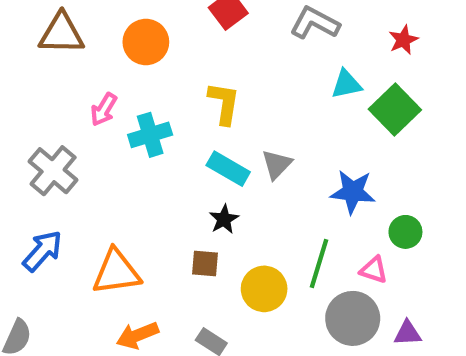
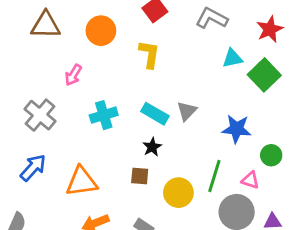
red star: (403, 40) -> (270, 29), size x1.4
yellow L-shape: (224, 103) -> (149, 54), moved
cyan cross: (150, 135) -> (104, 115), moved

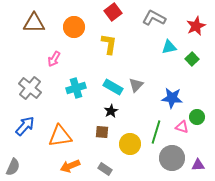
green square: (264, 75) -> (192, 59), size x0.6
pink triangle: (250, 180) -> (182, 127), moved

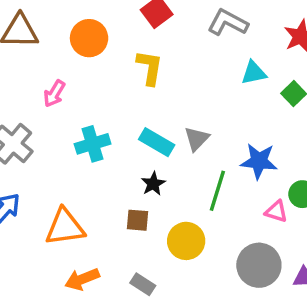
green line: (156, 132) -> (217, 191), moved

